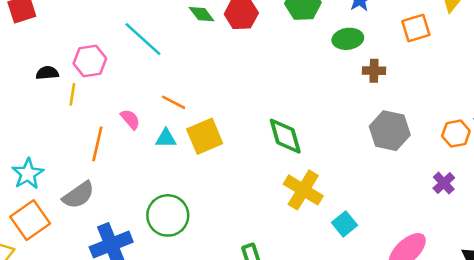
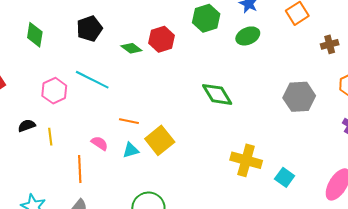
pink hexagon: (90, 61) -> (54, 91), moved
brown cross: (374, 71) -> (330, 44), moved
green diamond: (285, 136) -> (217, 94), moved

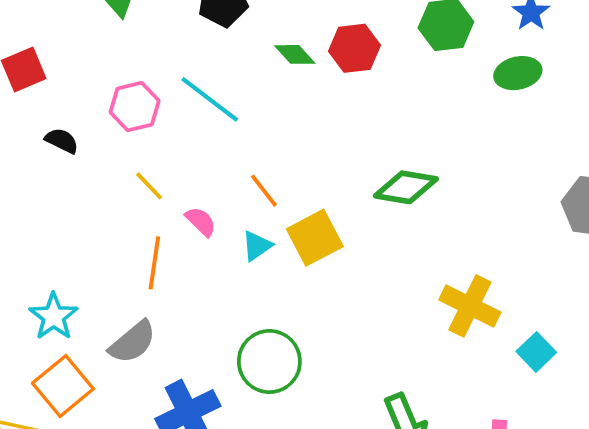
green diamond: (217, 94) -> (406, 187), moved, turned -60
orange line: (129, 121) -> (264, 191), turned 30
black semicircle: (27, 126) -> (62, 141), moved, turned 36
yellow line: (50, 137) -> (149, 186), moved, turned -48
cyan triangle: (131, 150) -> (257, 246), turned -30

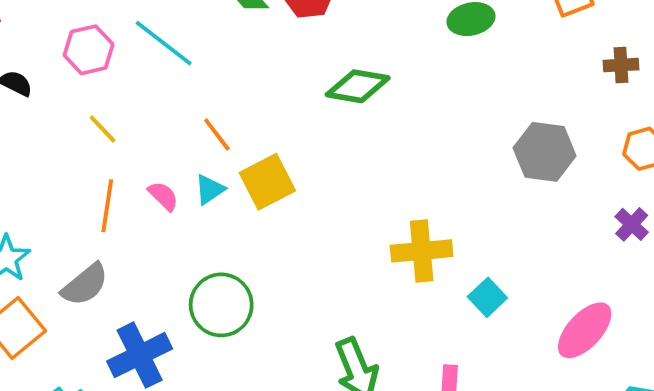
green diamond: (406, 187) -> (358, 86), moved
pink semicircle: (201, 221) -> (163, 196), moved
yellow cross: (470, 306) -> (422, 251), turned -32

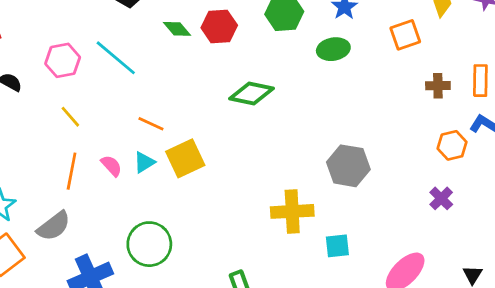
orange line: (217, 135) -> (151, 124), turned -30
gray hexagon: (545, 152) -> (348, 166), moved
cyan square: (487, 297) -> (337, 246), turned 35

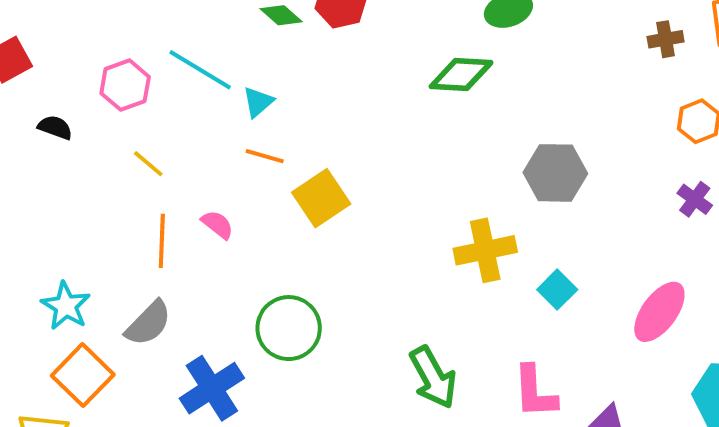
green diamond: (252, 93) -> (461, 75), moved
cyan triangle: (144, 162) -> (258, 102), moved
cyan square: (337, 246) -> (557, 290), turned -30

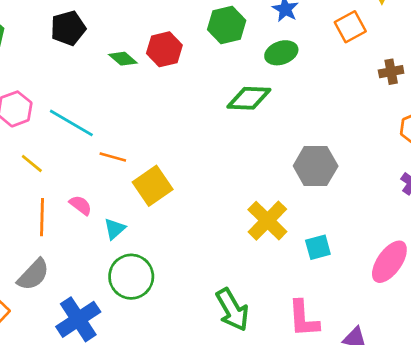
cyan line: (200, 70) -> (71, 123), moved
cyan triangle: (258, 102) -> (115, 229), moved
yellow cross: (485, 250) -> (267, 221), turned -33
cyan square: (557, 290) -> (318, 247), turned 30

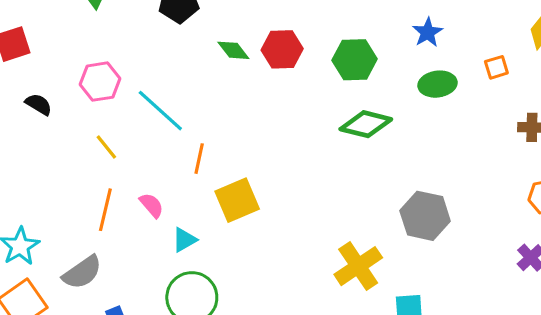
green hexagon: (227, 25) -> (355, 60), moved
orange square: (350, 27) -> (496, 67), size x0.7
green ellipse: (281, 53) -> (438, 84), moved
orange line: (113, 157) -> (199, 159), turned 75

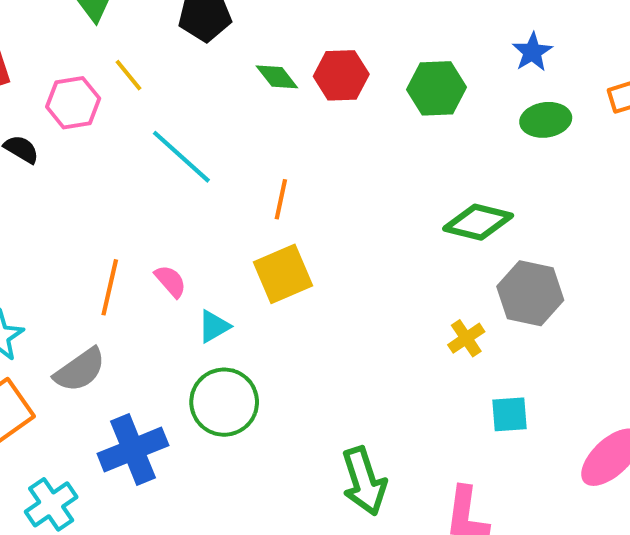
pink hexagon: (100, 82) -> (73, 103), moved
green diamond: (366, 124) -> (478, 222), moved
yellow line: (106, 147) -> (129, 75), moved
orange line: (199, 159) -> (281, 199), moved
yellow cross: (358, 266) -> (466, 338), moved, size x0.6

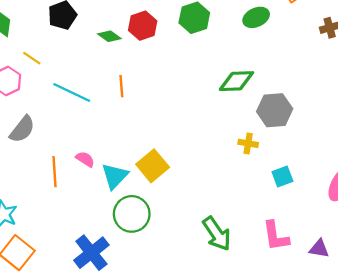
orange line: (281, 199) -> (121, 86), moved
yellow square: (283, 274) -> (153, 166), moved
cyan triangle: (214, 326) -> (115, 176), size x1.5
yellow cross: (466, 338) -> (248, 143), turned -30
gray semicircle: (80, 370) -> (22, 129), moved

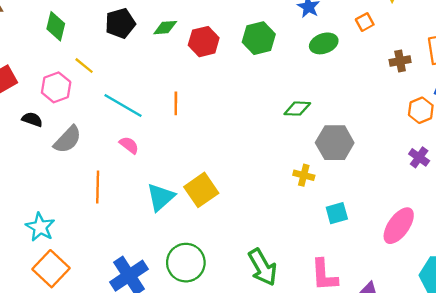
green diamond: (109, 36) -> (165, 28), moved, turned -45
green diamond: (236, 81) -> (297, 109), size x0.7
pink semicircle: (85, 159) -> (129, 145), moved
green circle: (132, 214) -> (186, 263), moved

